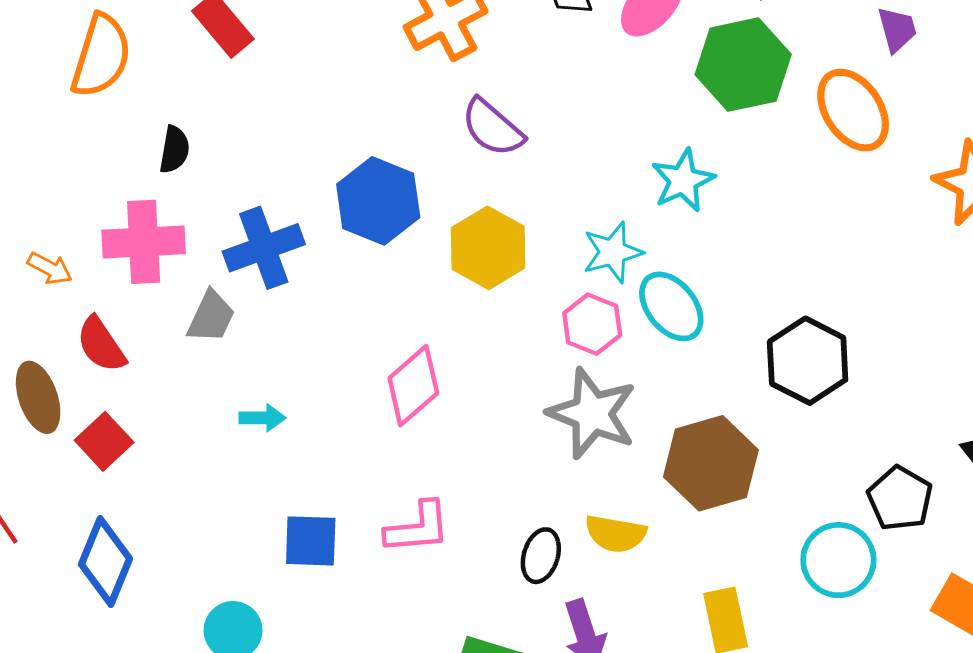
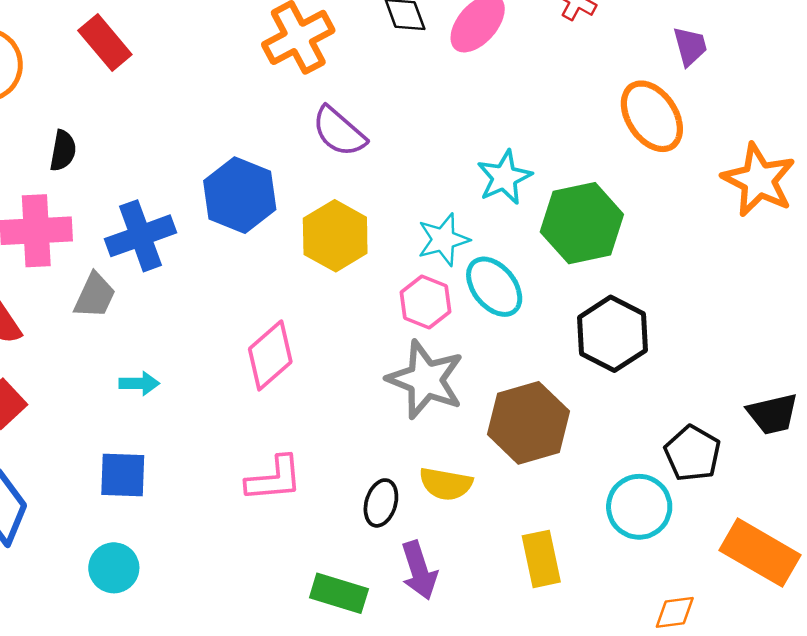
green hexagon: (743, 65) -> (582, 223), moved
blue square: (311, 541) -> (123, 475), moved

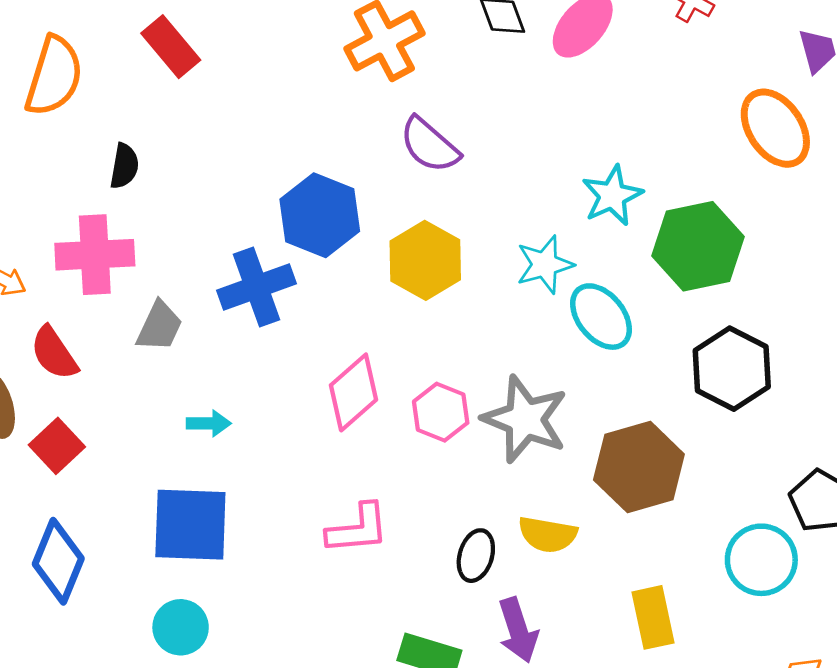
blue cross: (141, 236) -> (256, 287), moved
pink hexagon: (425, 302) -> (441, 412), moved
blue square: (123, 475) -> (190, 525), size x1.5

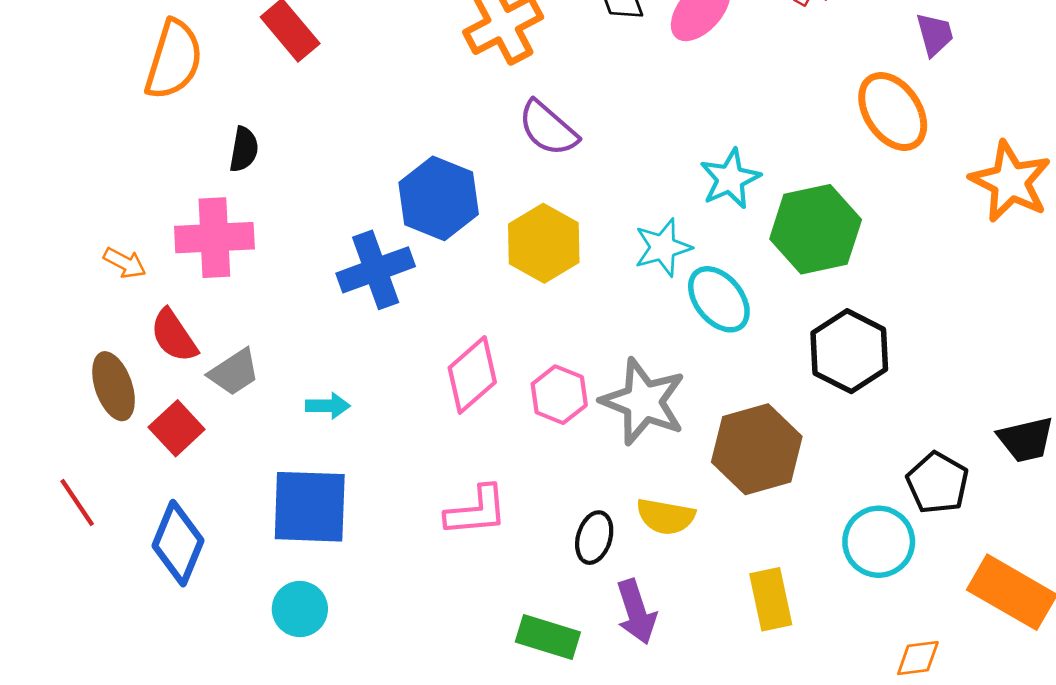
gray trapezoid: (159, 326) -> (234, 372), moved, turned 32

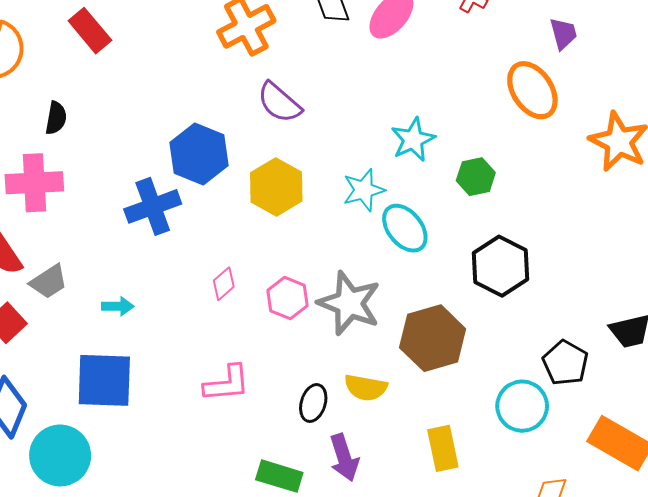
green hexagon: (816, 229) -> (476, 177), size x0.6
pink diamond: (472, 375) -> (224, 284), size x0.6
cyan circle: (300, 609) -> (60, 455), moved, size x1.5

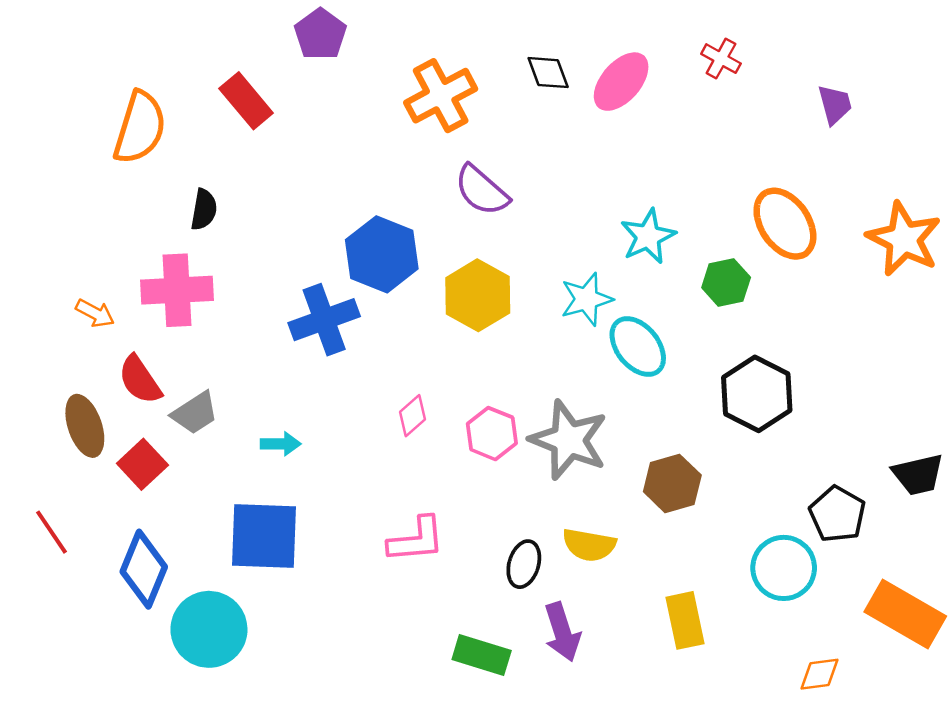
orange ellipse: (532, 90) -> (785, 224), moved
brown hexagon: (433, 338) -> (672, 483), size x0.7

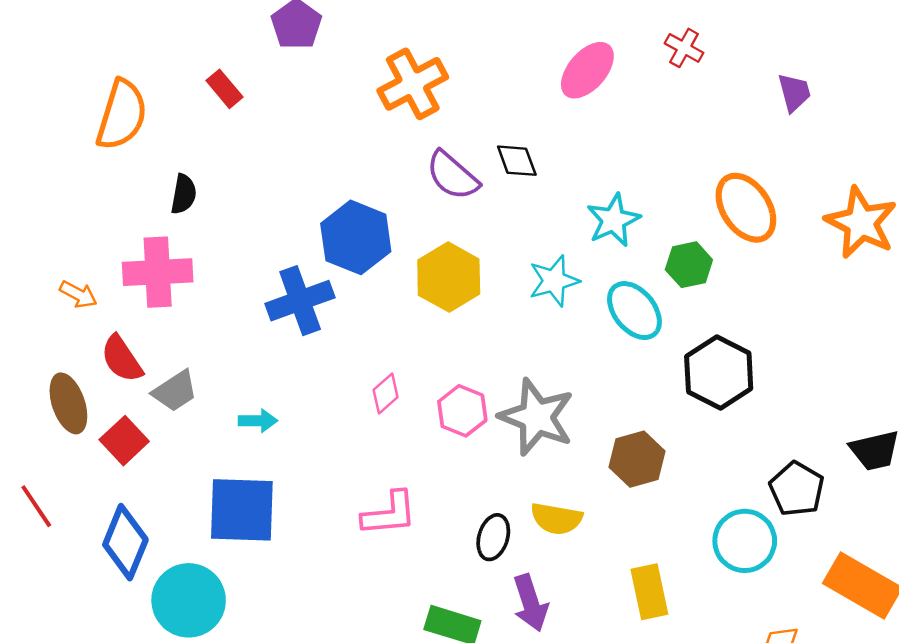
black diamond: (548, 73) -> (517, 161), moved
red rectangle: (246, 101) -> (224, 89), size x0.7
cyan ellipse: (638, 347) -> (634, 311), moved

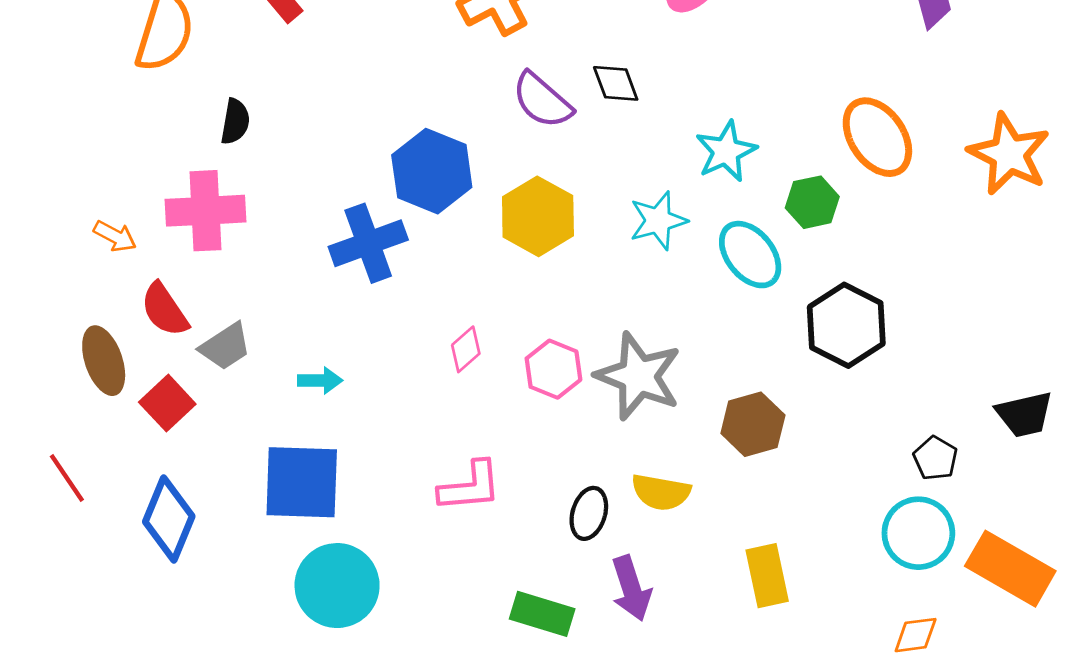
black pentagon: (797, 489) -> (935, 458), size x0.7
cyan circle: (745, 541) -> (918, 533), moved
cyan circle: (189, 600) -> (337, 586), moved

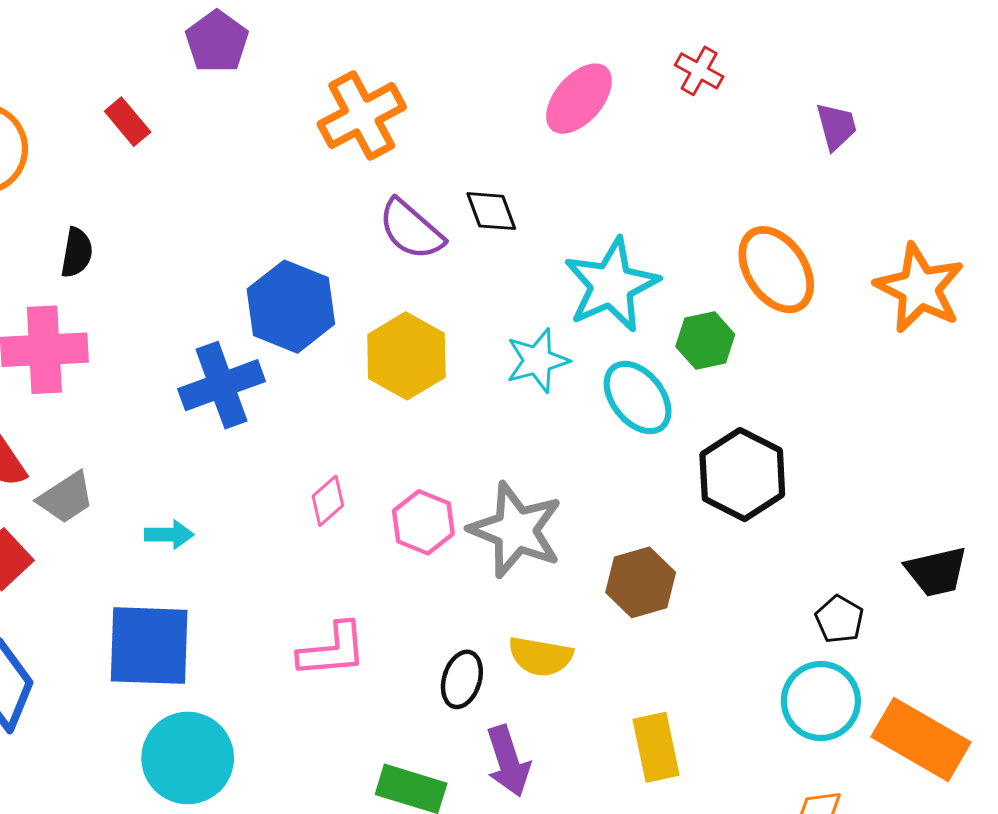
cyan star: (726, 151) -> (611, 285), size x1.4

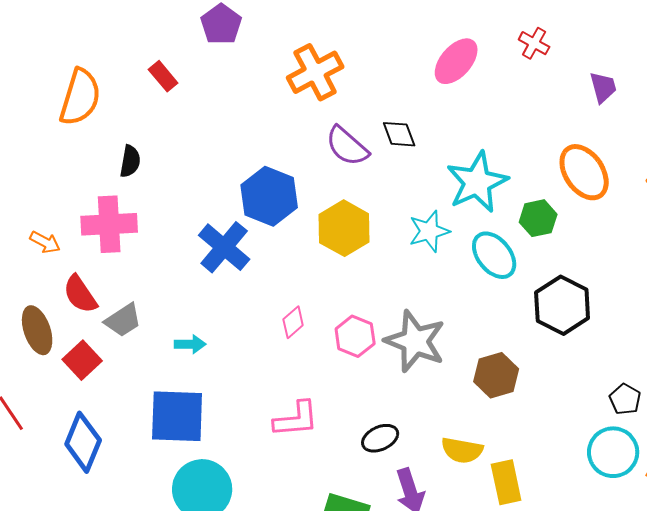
purple trapezoid: (836, 126) -> (603, 87), moved
blue cross: (222, 385) -> (224, 247), turned -30
yellow semicircle: (540, 656) -> (462, 450), moved
black ellipse: (462, 679) -> (380, 438), turned 48

